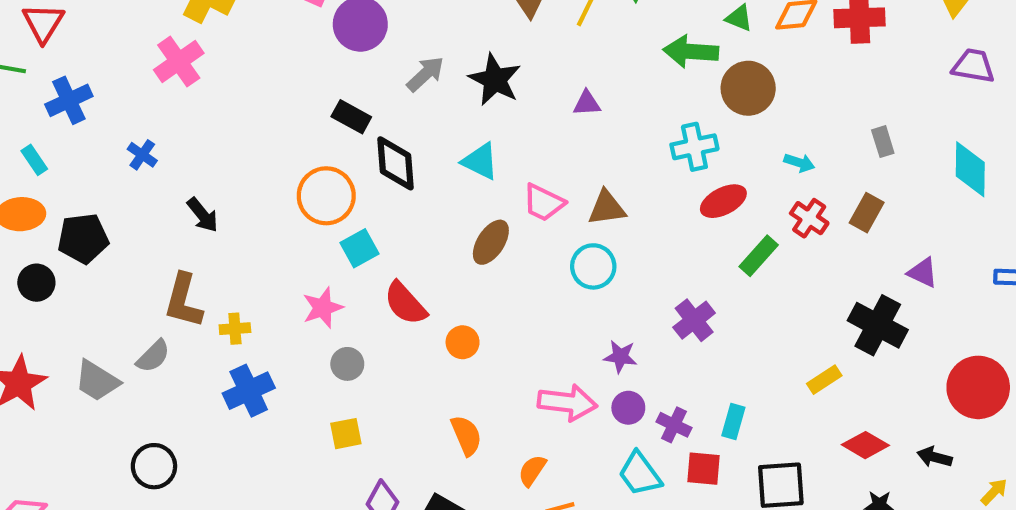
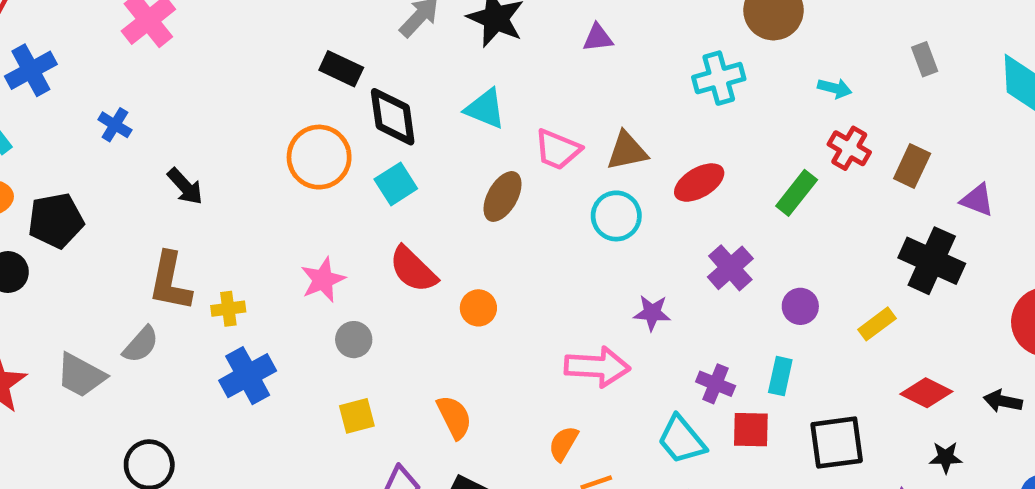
red ellipse: (723, 201) -> (699, 183), moved
brown rectangle: (867, 213) -> (912, 166), moved
cyan square: (359, 248) -> (396, 184), moved
purple circle: (628, 408) -> (800, 306), moved
orange semicircle: (466, 435) -> (454, 417), moved

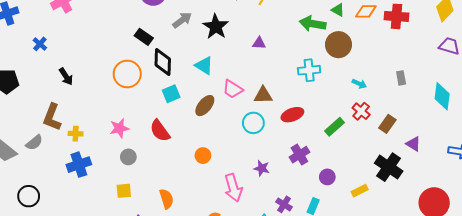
cyan square: (396, 184) -> (171, 94), moved
orange circle: (478, 308) -> (203, 156), moved
pink arrow: (597, 367) -> (233, 188), turned 60

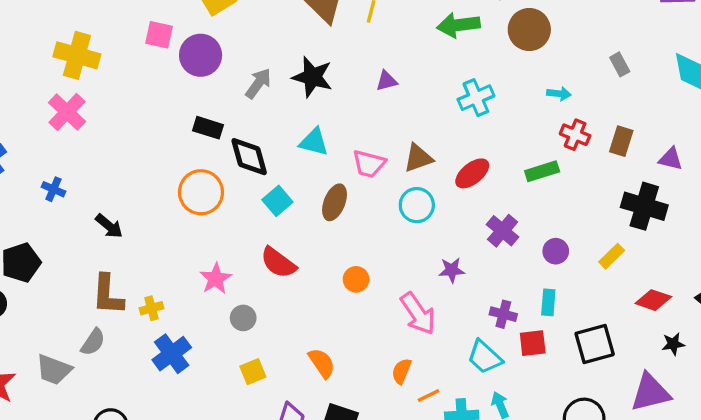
brown circle: (338, 45) -> (529, 30), moved
green rectangle: (334, 127) -> (542, 171), turned 42

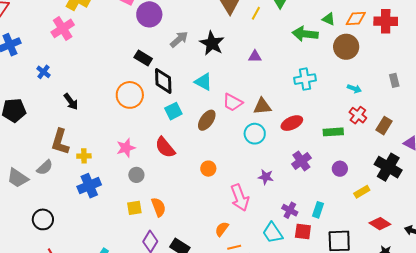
purple circle: (556, 251) -> (340, 169), moved
orange semicircle: (322, 363) -> (159, 207), moved

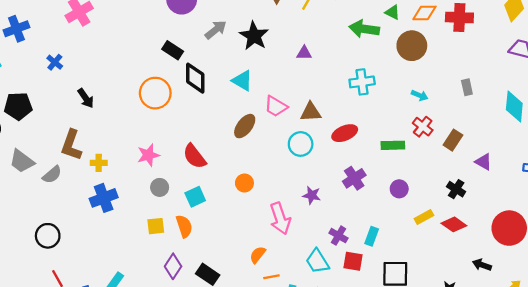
cyan square: (173, 111) -> (195, 197), moved
black cross: (388, 167) -> (456, 189), size x0.6
gray trapezoid: (18, 178) -> (22, 161), moved
red diamond: (380, 224) -> (454, 224), moved

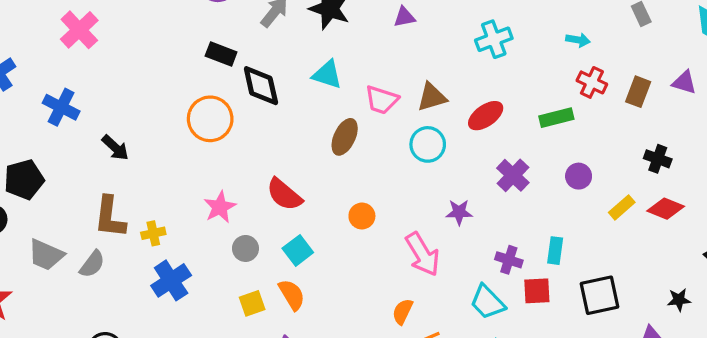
blue cross: (55, 62) -> (61, 107), size x1.5
purple triangle: (483, 162) -> (684, 82), moved

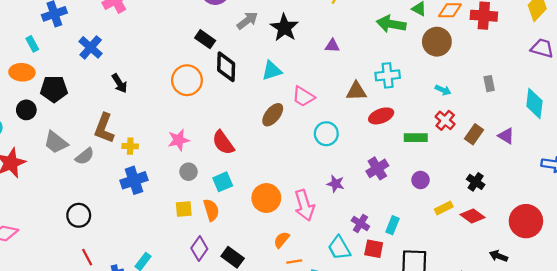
cyan triangle: (327, 75) -> (272, 71), turned -50
brown triangle: (432, 97) -> (356, 91), moved
red ellipse: (486, 116) -> (381, 116), moved
orange circle: (362, 216) -> (266, 198), moved, size x1.6

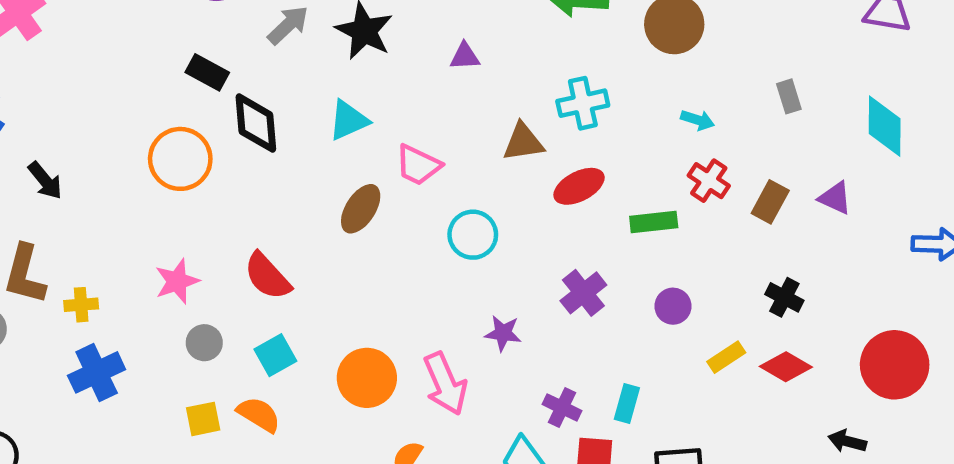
orange semicircle: (211, 210) -> (259, 415), turned -35

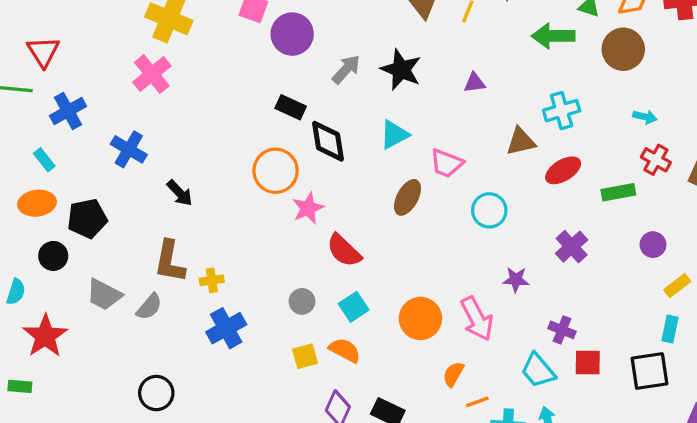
pink star: (177, 281) -> (308, 208), moved
purple circle: (673, 306) -> (653, 245), moved
cyan rectangle: (627, 404) -> (670, 329), moved

